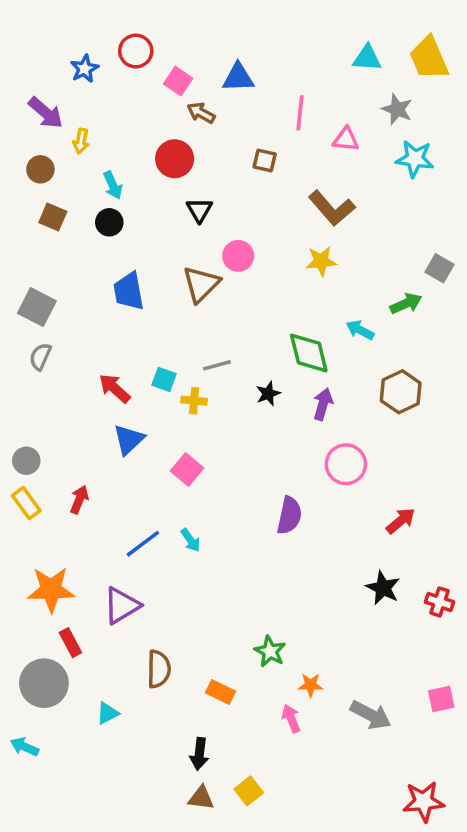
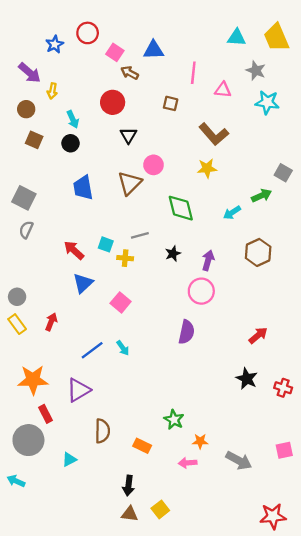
cyan arrow: (360, 330) -> (232, 213), turned -60
green diamond: (309, 353) -> (181, 208), moved
pink circle: (346, 464) -> (201, 291), moved
pink arrow: (291, 718) -> (188, 463), turned -72

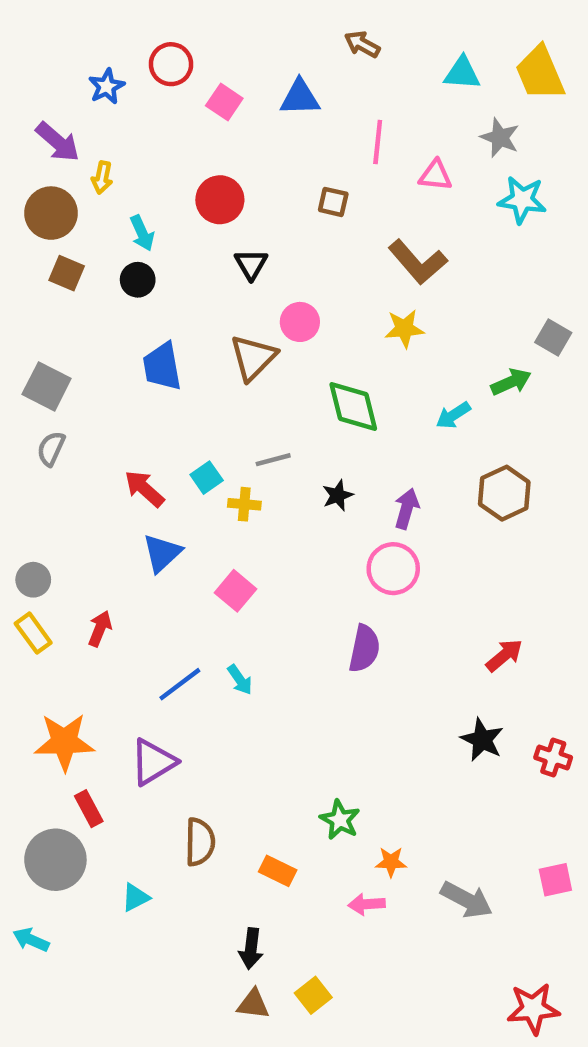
brown arrow: (130, 73) -> (362, 44), moved
brown circle: (26, 109) -> (51, 213), size x1.5
cyan square: (106, 244) -> (207, 478), turned 35

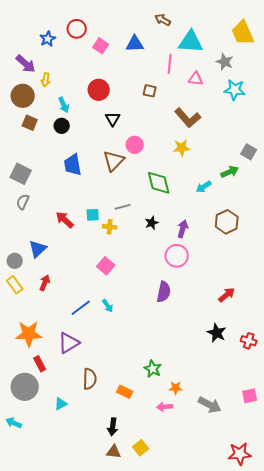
cyan triangle: (462, 73) -> (191, 42), moved, size x1.5
cyan square: (207, 478) -> (93, 215), turned 32
blue triangle: (162, 553) -> (38, 249), moved

